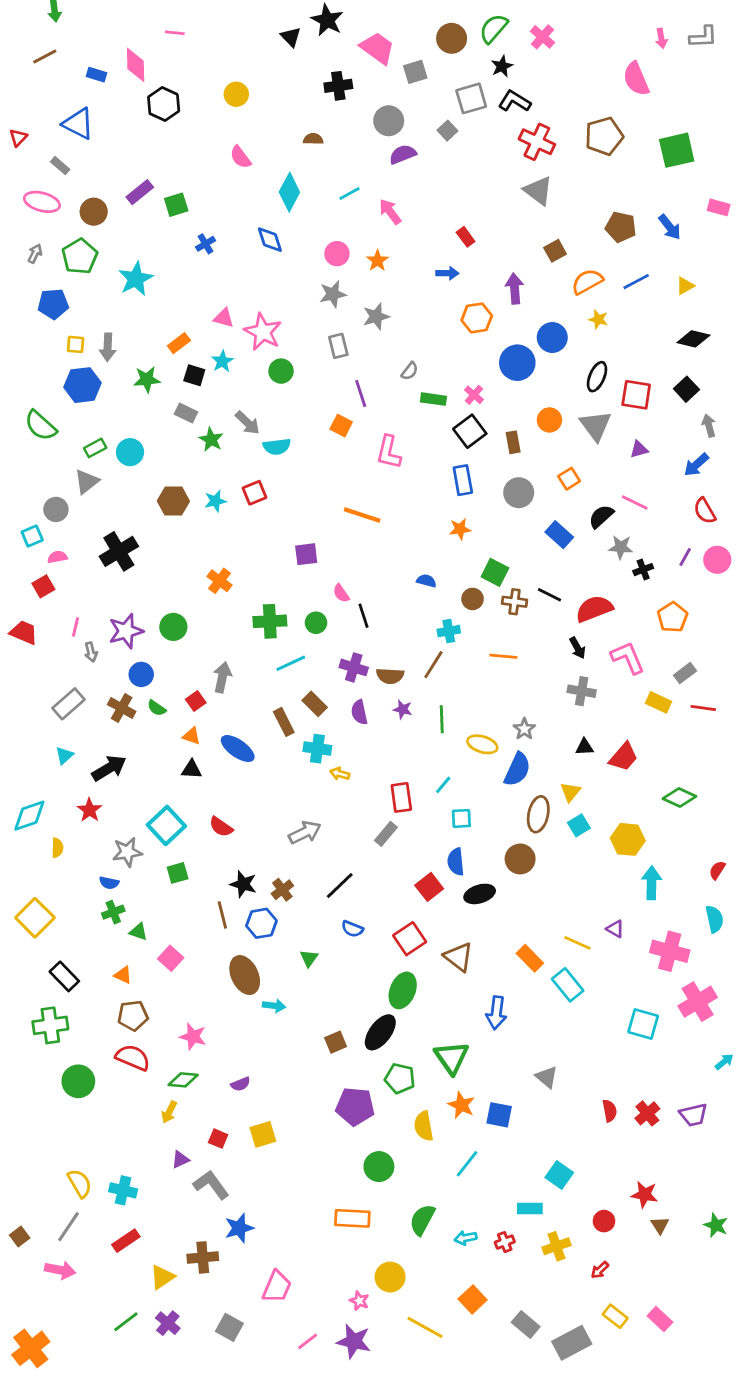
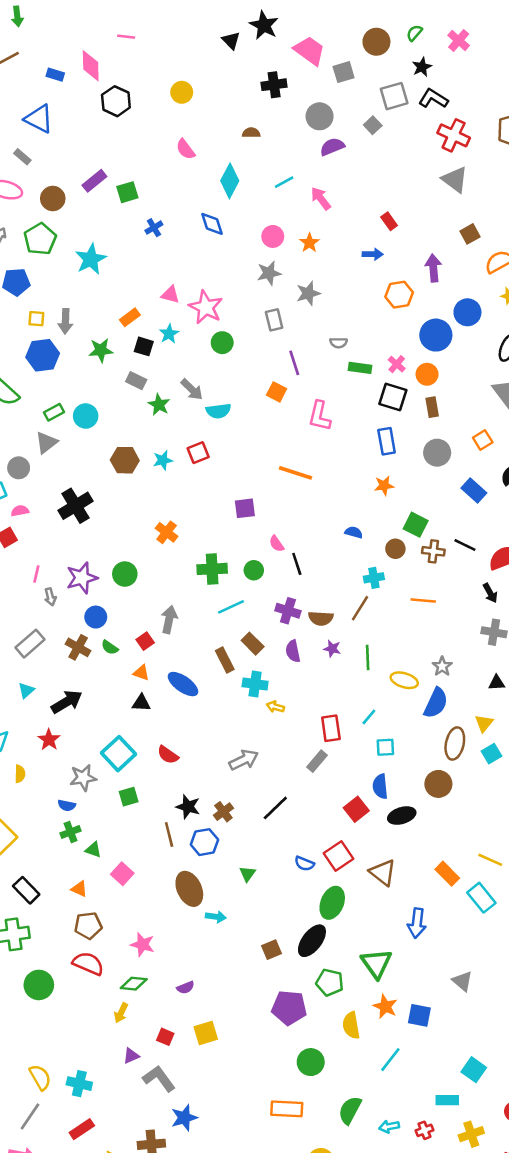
green semicircle: (494, 29) -> (414, 33), size x0.6
gray semicircle: (410, 371) -> (339, 343), turned 54
orange circle: (549, 420) -> (427, 374), moved
black square: (470, 431) -> (393, 397), turned -36
blue semicircle: (352, 929) -> (304, 864), moved

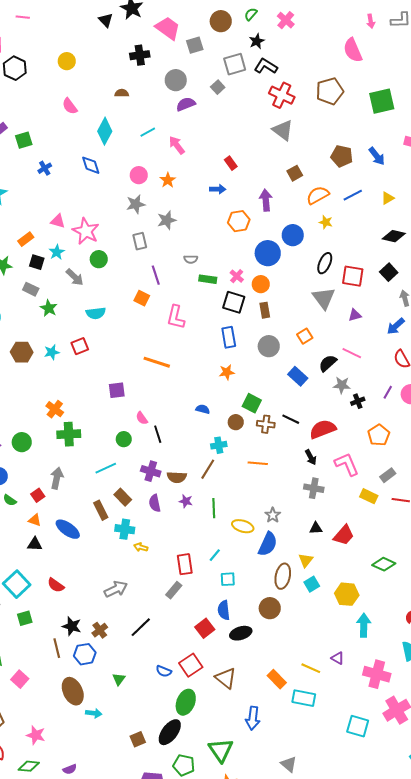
gray arrow: (192, 389) -> (75, 277), moved
green cross: (212, 569) -> (69, 434), moved
cyan rectangle: (481, 898) -> (304, 698), turned -40

